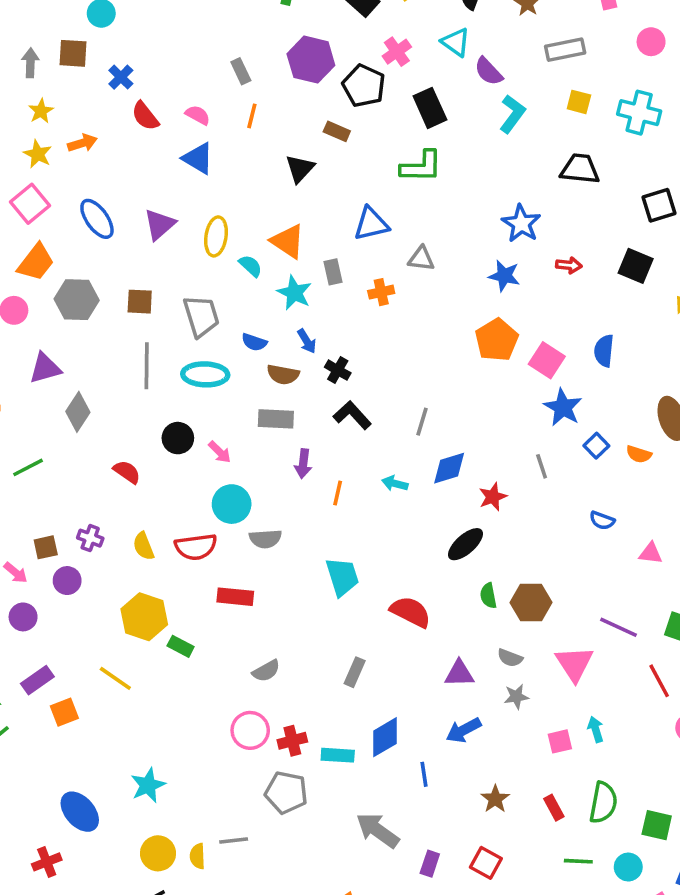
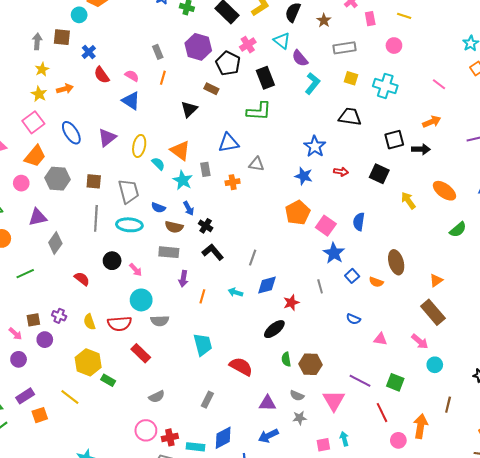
red rectangle: (235, 597) -> (141, 353), turned 36

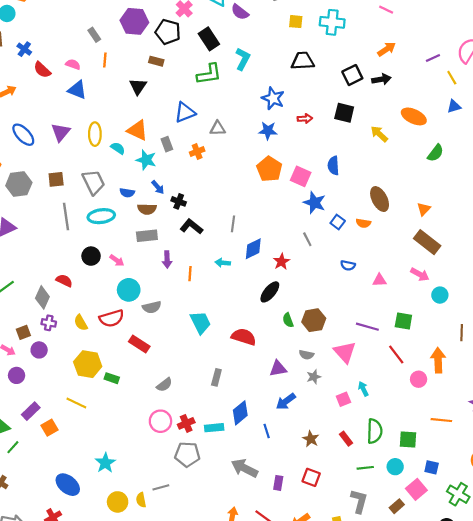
cyan L-shape: (313, 83) -> (243, 59), moved
gray diamond: (55, 243) -> (42, 297), moved

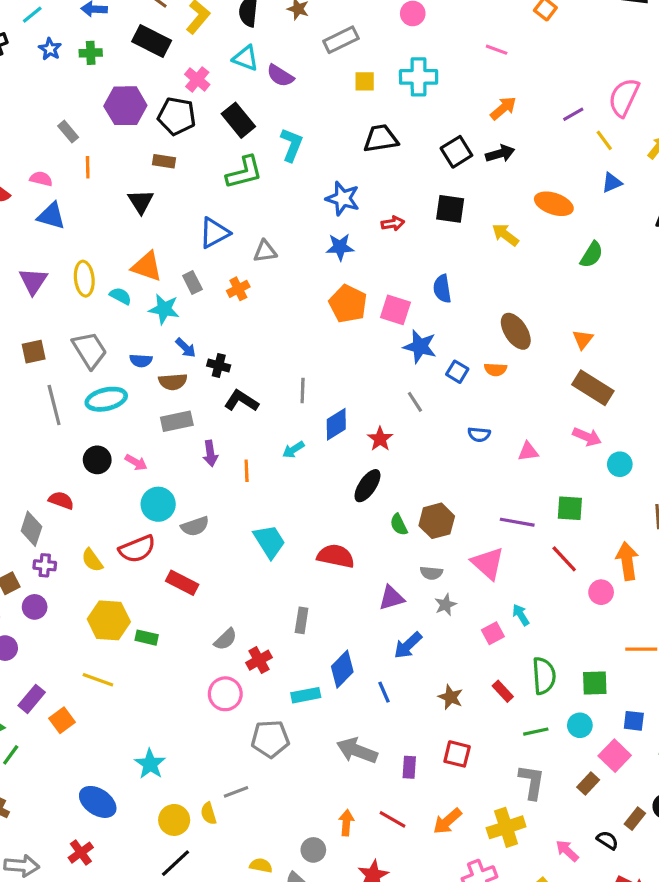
cyan arrow: (223, 263) -> (293, 450), turned -32
red cross: (186, 423) -> (259, 660), moved

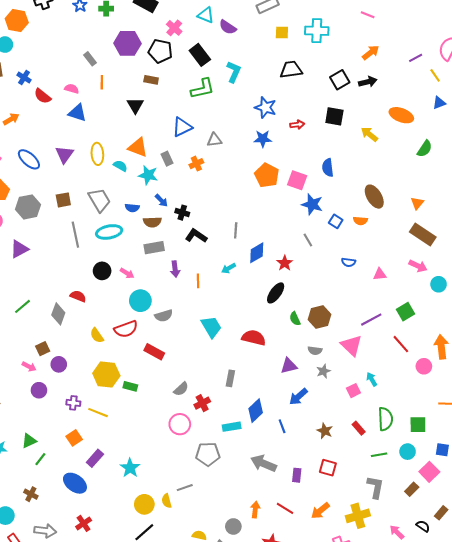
green square: (570, 508) -> (405, 312), turned -36
purple line: (517, 522) -> (371, 320), turned -40
purple cross: (45, 565) -> (73, 403), moved
purple rectangle: (32, 699) -> (95, 458), moved
blue ellipse: (98, 802) -> (75, 483), moved

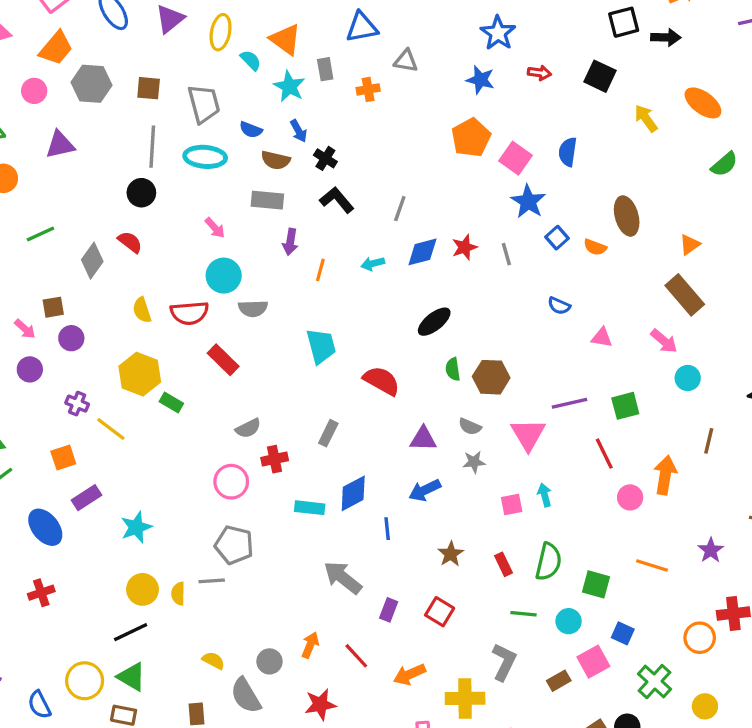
red star: (285, 263) -> (465, 247), moved
black circle: (102, 271) -> (141, 193), moved
gray pentagon: (208, 454) -> (234, 545), moved

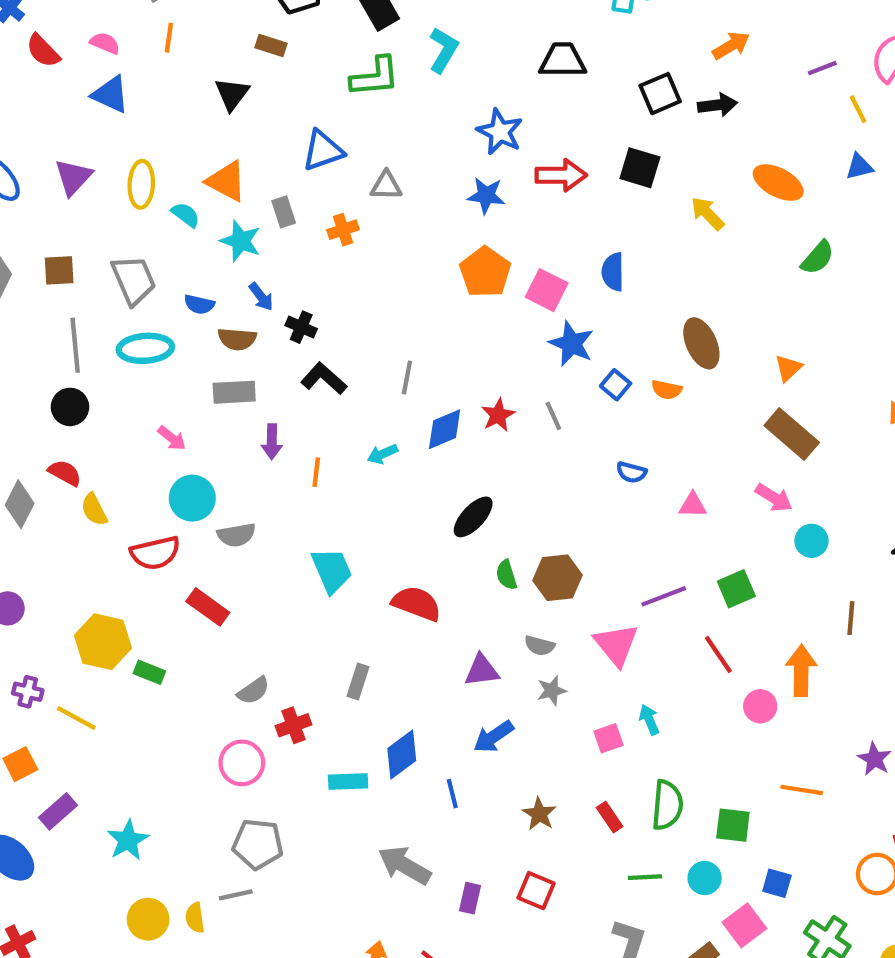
red arrow: (539, 73) -> (561, 175), size x1.6
yellow semicircle: (142, 310) -> (94, 510), moved

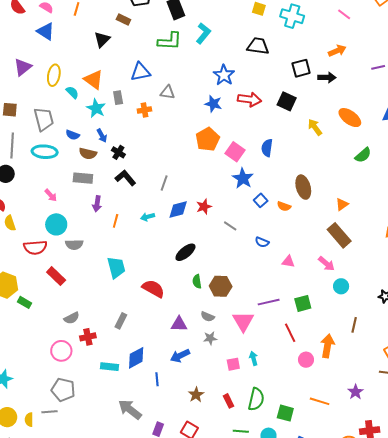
gray line: (553, 416) -> (230, 226), moved, turned -40

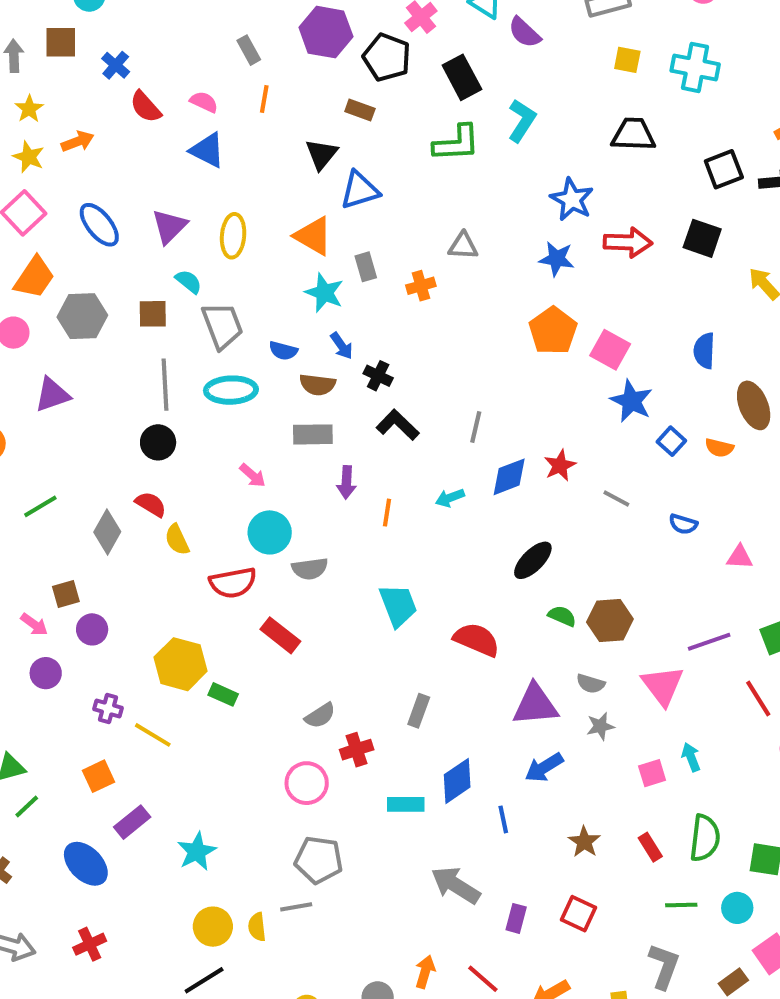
blue triangle: (140, 72) -> (360, 190), moved
cyan semicircle: (72, 92) -> (189, 282), moved
blue semicircle: (267, 148) -> (704, 351), moved
green semicircle: (197, 281) -> (562, 616), turned 128
purple triangle: (179, 324) -> (535, 705), size x1.4

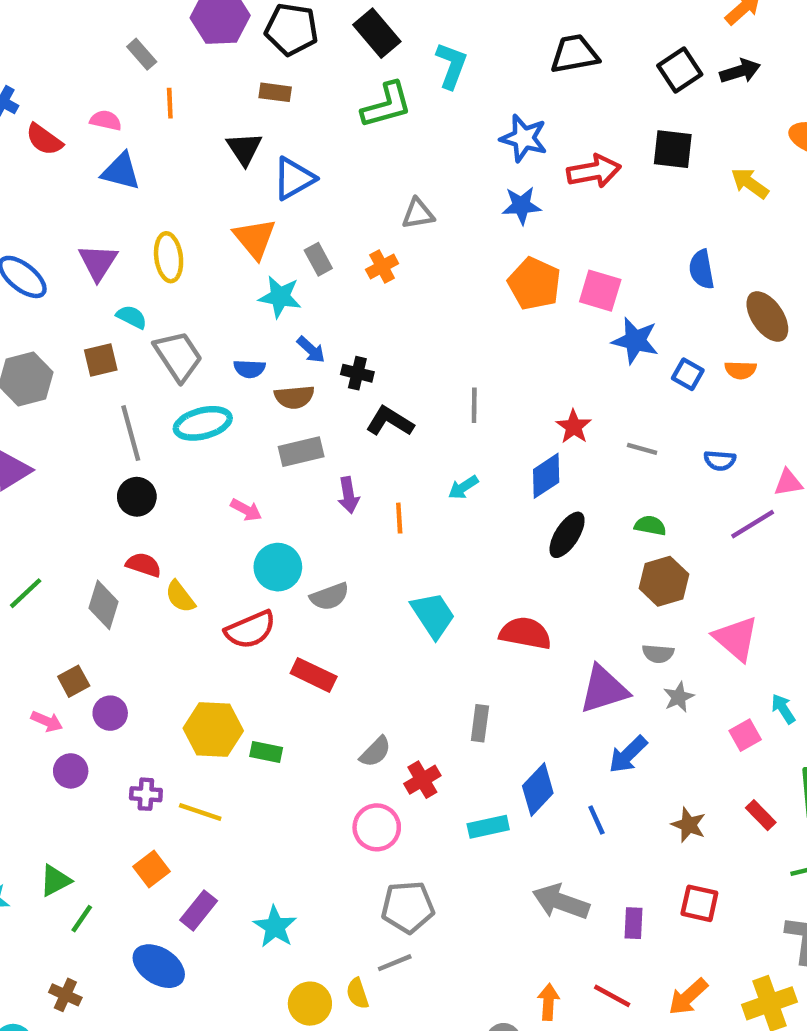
orange triangle: (313, 236) -> (255, 238), turned 33
blue diamond: (509, 477) -> (546, 476), moved
green semicircle: (562, 616) -> (650, 526), moved
purple line: (709, 642) -> (753, 524), moved

